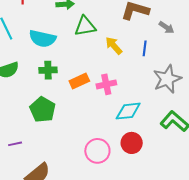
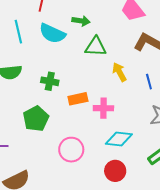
cyan semicircle: (43, 39) -> (52, 33), moved
blue line: (145, 48) -> (149, 82), turned -35
pink circle: (97, 151) -> (71, 150), moved

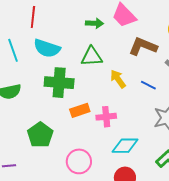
green arrow: (81, 21) -> (94, 23), moved
green cross: (50, 81) -> (59, 83), moved, size x1.6
blue line: (149, 82) -> (148, 85), turned -42

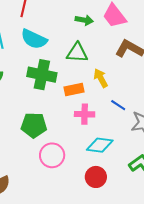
blue line: (148, 85) -> (118, 105), moved
orange rectangle: (80, 110) -> (74, 90), moved
green pentagon: (40, 135) -> (34, 125), moved, turned 30

